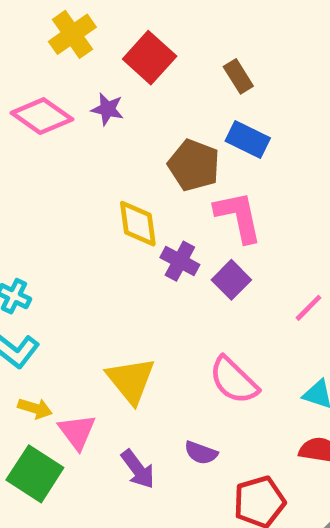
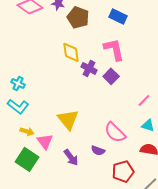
brown pentagon: (194, 165) -> (78, 17), moved
pink line: (308, 308) -> (144, 100), moved
pink semicircle: (234, 380) -> (115, 132), moved

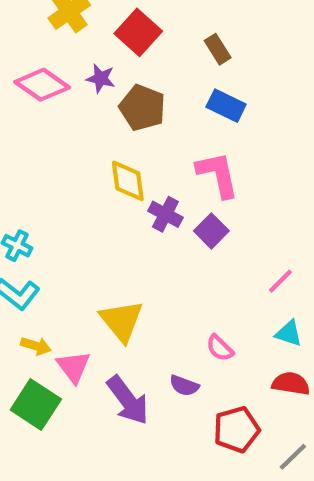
pink semicircle: (115, 132) -> (220, 348), size x0.6
purple arrow: (71, 157) -> (128, 400), size x1.4

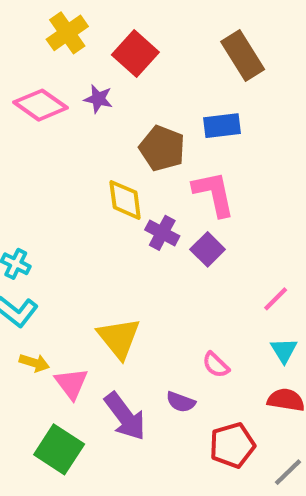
brown rectangle: (218, 49) -> (243, 56), moved, size x1.6
blue rectangle: (226, 106) -> (222, 126), turned -33
brown pentagon: (142, 108) -> (162, 148), moved
cyan triangle: (289, 333) -> (284, 350), turned 40
green square: (36, 404) -> (59, 449), moved

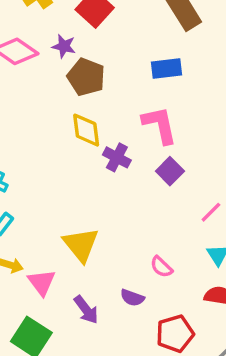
brown pentagon: (162, 148) -> (86, 77), moved
purple square: (208, 249) -> (170, 171), moved
purple arrow: (125, 416) -> (86, 310), size x0.7

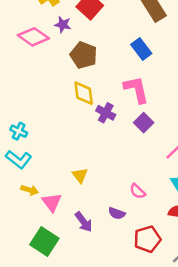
purple star: (64, 46) -> (63, 25), moved
blue rectangle: (166, 68) -> (141, 49), turned 60
yellow triangle: (81, 245) -> (80, 175), size x0.6

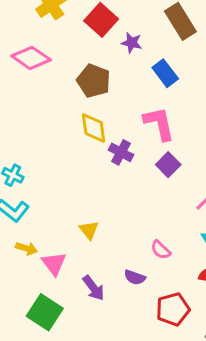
purple star: (63, 25) -> (132, 43), moved

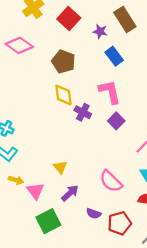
purple star: (132, 43) -> (100, 31), moved
pink semicircle: (161, 250) -> (111, 181), size x1.6
purple semicircle: (135, 277) -> (94, 214), moved
purple arrow: (94, 288) -> (70, 193), moved, turned -96
green square: (45, 312) -> (48, 221), moved, turned 30

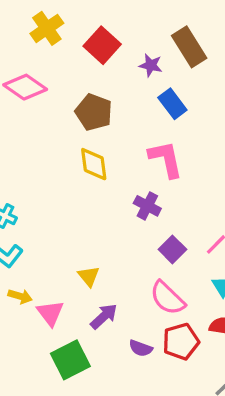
purple cross: (83, 112) -> (147, 206), moved
purple square: (116, 121) -> (172, 249), moved
red pentagon: (119, 223) -> (181, 342), moved

